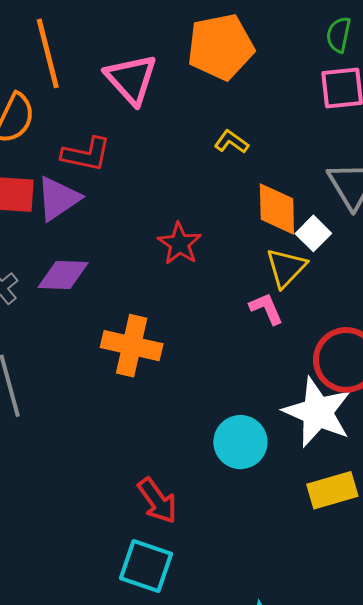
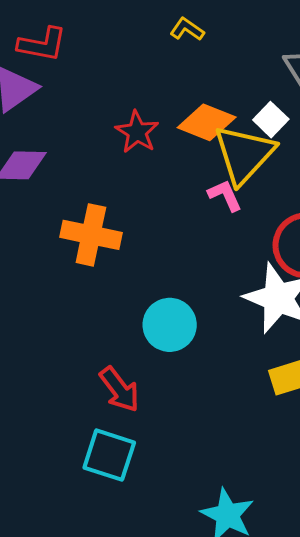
orange diamond: (277, 209) -> (207, 122), moved, turned -66
yellow triangle: (286, 268) -> (244, 154), size x1.5
cyan circle: (240, 442) -> (170, 325), moved

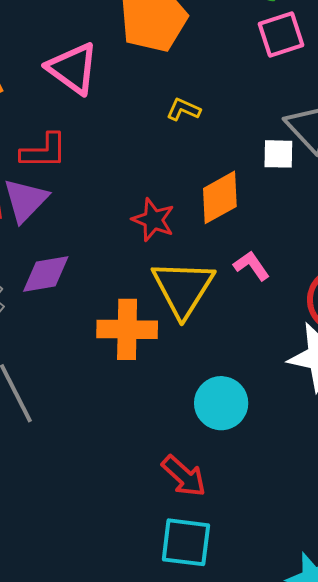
white square: (271, 120) -> (278, 154), moved, turned -32
orange diamond: (207, 122) -> (220, 197), turned -40
yellow triangle: (244, 154) -> (183, 288), moved

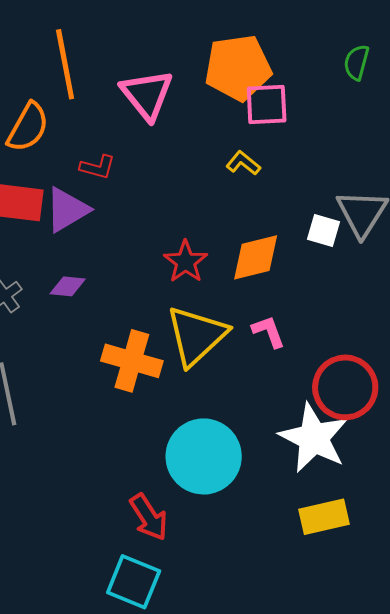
pink square: (281, 34) -> (267, 105), moved
red L-shape: (44, 151) -> (98, 167), size x0.7
purple diamond: (46, 274) -> (68, 286), size x0.7
cyan circle: (221, 403) -> (204, 456), size x1.4

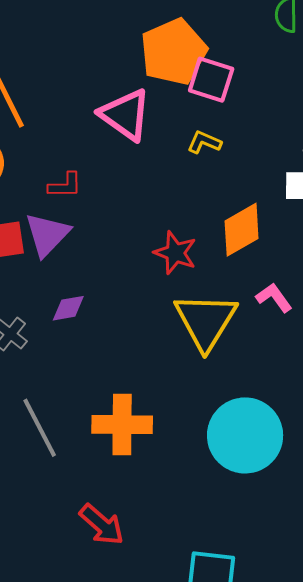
pink triangle: (147, 95) -> (125, 115), moved
pink square: (267, 105) -> (211, 80), turned 36
orange cross: (132, 361) -> (122, 425), moved
red arrow: (149, 517) -> (102, 525), moved

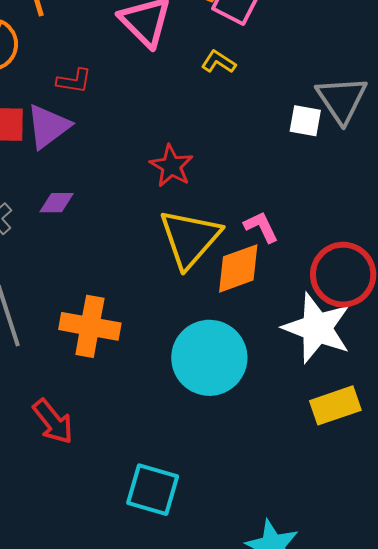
orange diamond: (242, 230) -> (238, 268), moved

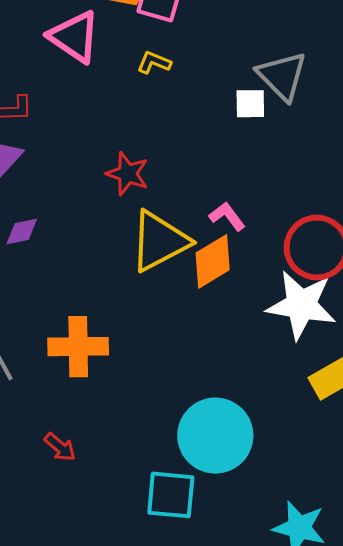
yellow triangle: (190, 238) -> (159, 241), turned 32
cyan circle: (209, 358) -> (215, 436), moved
red arrow: (53, 422) -> (60, 447), size x0.7

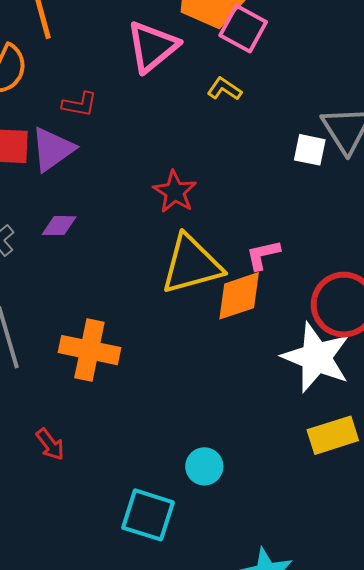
pink triangle: (74, 37) -> (152, 47), turned 34
pink L-shape: (227, 216) -> (263, 255), turned -78
cyan circle: (215, 436) -> (204, 466), size x0.5

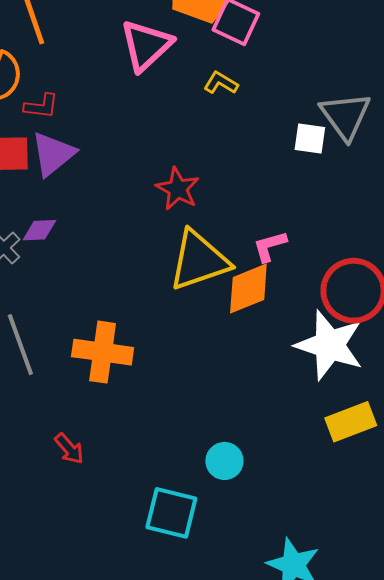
red L-shape: (80, 104) -> (41, 106), moved
purple diamond: (59, 226) -> (39, 230), moved

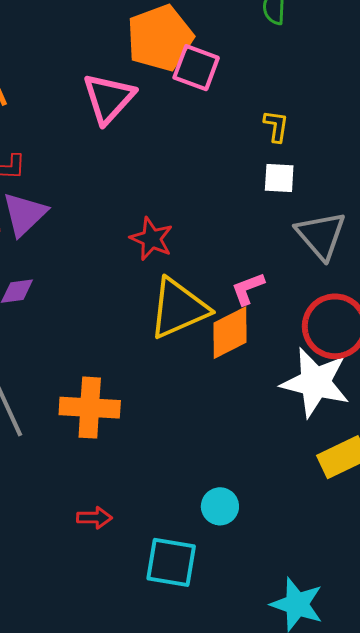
yellow L-shape: (221, 83) -> (276, 126), moved, turned 72
gray triangle: (345, 116) -> (321, 235), moved
red arrow: (69, 449) -> (94, 518), moved, turned -44

